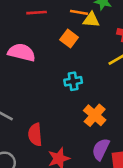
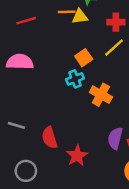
orange square: (69, 38) -> (84, 58), moved, turned 30
orange cross: (95, 115) -> (101, 95), moved

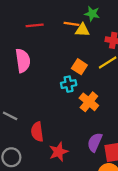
orange square: (84, 58) -> (79, 67), turned -32
pink semicircle: (20, 62) -> (23, 61), turned 70

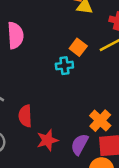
orange cross: (89, 102) -> (100, 121), moved
purple semicircle: (95, 142) -> (80, 144), moved

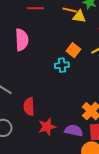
purple semicircle: (80, 144) -> (74, 131), turned 72

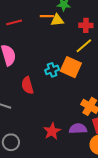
orange square: (73, 50) -> (71, 67), moved, size x1.5
red semicircle: (29, 106) -> (27, 85), moved

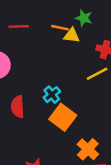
orange square: (71, 67) -> (63, 117), moved
cyan cross: (52, 70) -> (52, 95), turned -32

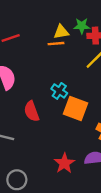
green star: (84, 18) -> (82, 26), moved
orange line: (60, 28) -> (56, 44), moved

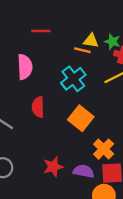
cyan cross: (59, 91) -> (73, 79), moved, size x1.5

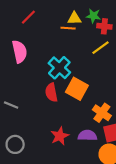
red line: (41, 31) -> (28, 17), turned -35
cyan cross: (73, 79) -> (59, 68), moved
red semicircle: (38, 107) -> (51, 92), moved

